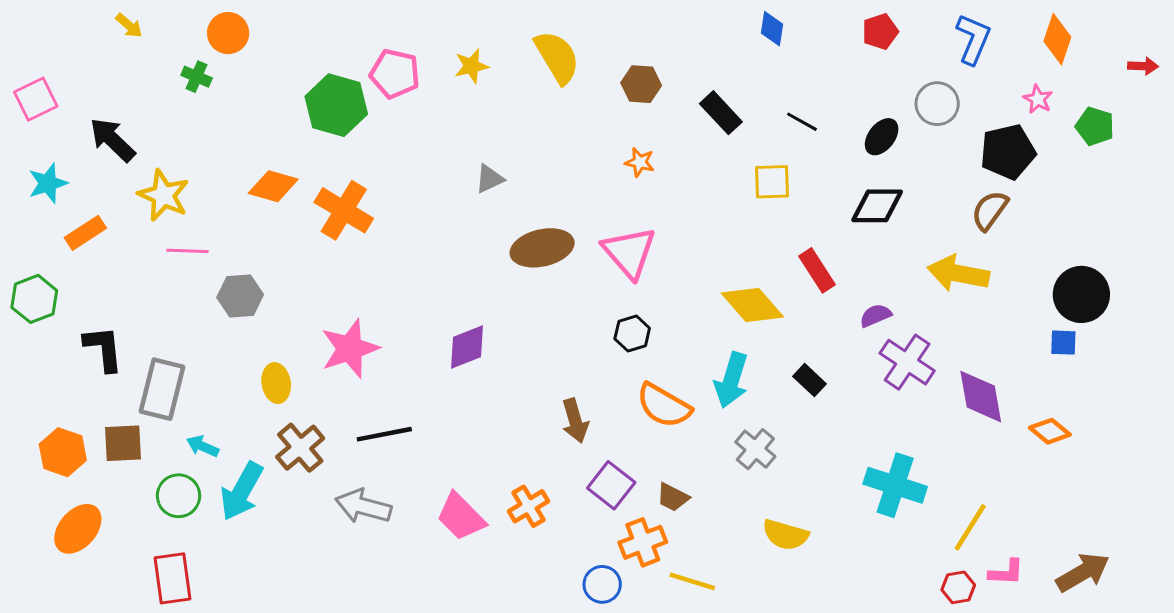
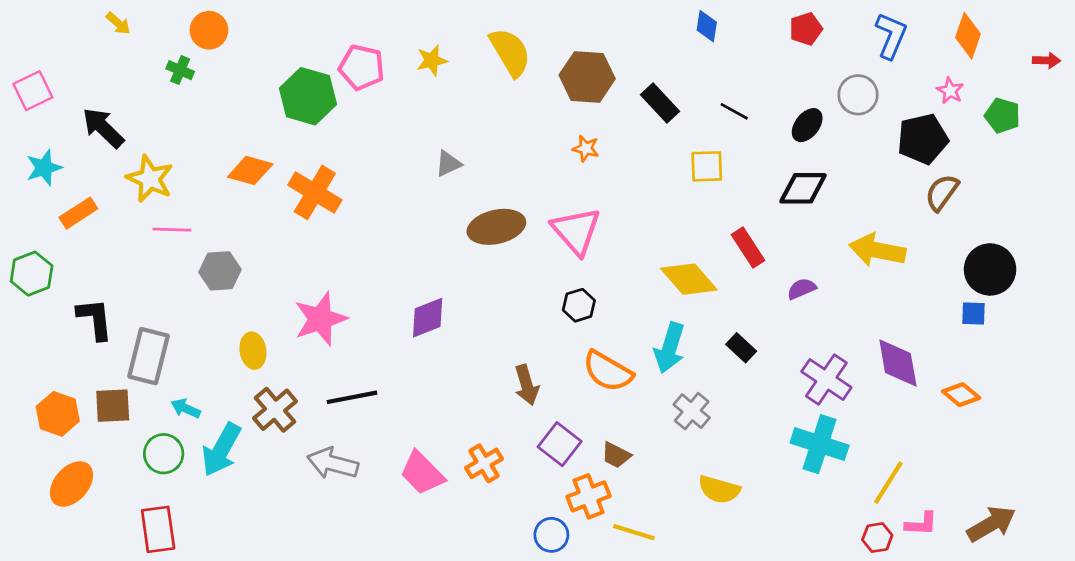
brown hexagon: (641, 84) -> (587, 77), size x1.5
brown semicircle: (990, 210) -> (942, 192), moved
purple cross: (907, 362) -> (826, 379), moved

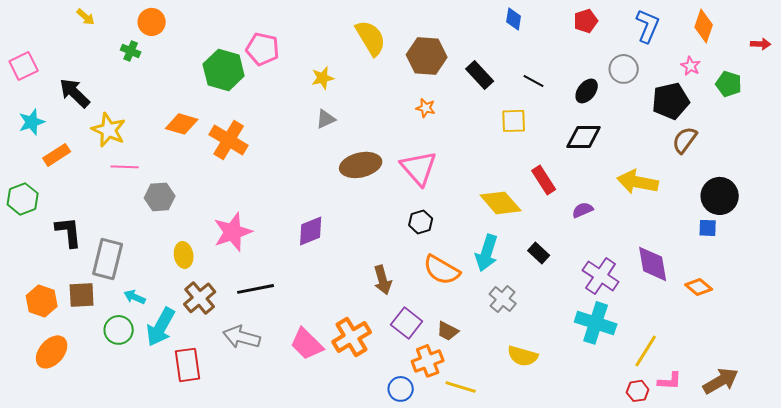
yellow star: (432, 60) -> (323, 78), moved
orange cross: (484, 463) -> (352, 337), size x1.4
red rectangle: (158, 529) -> (188, 365), moved

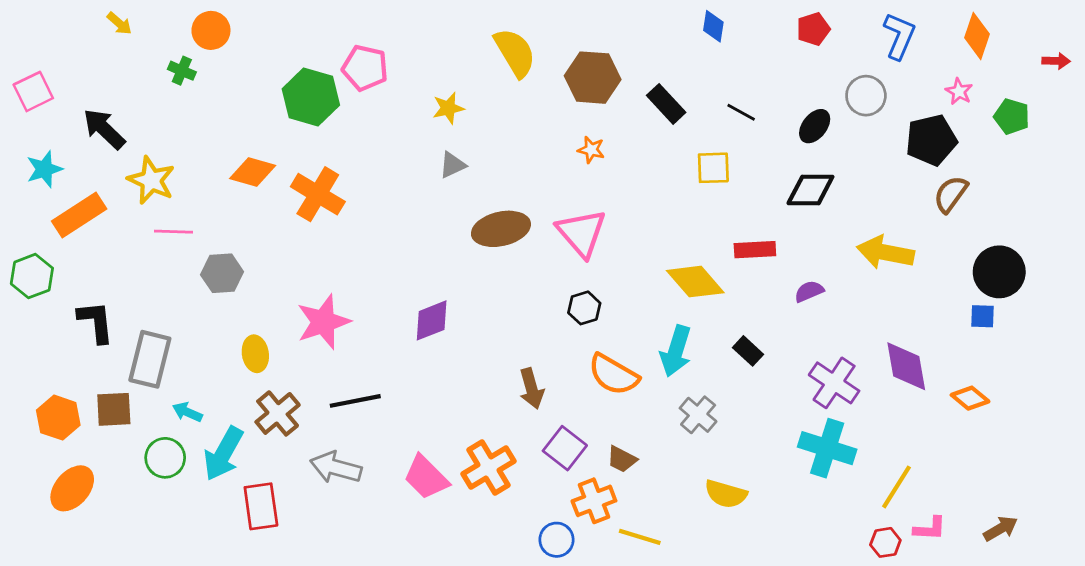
orange rectangle: (57, 155) -> (79, 215), size x1.4
red rectangle: (544, 180) -> (755, 250), turned -60
brown arrow: (721, 381) -> (1001, 529), size x0.7

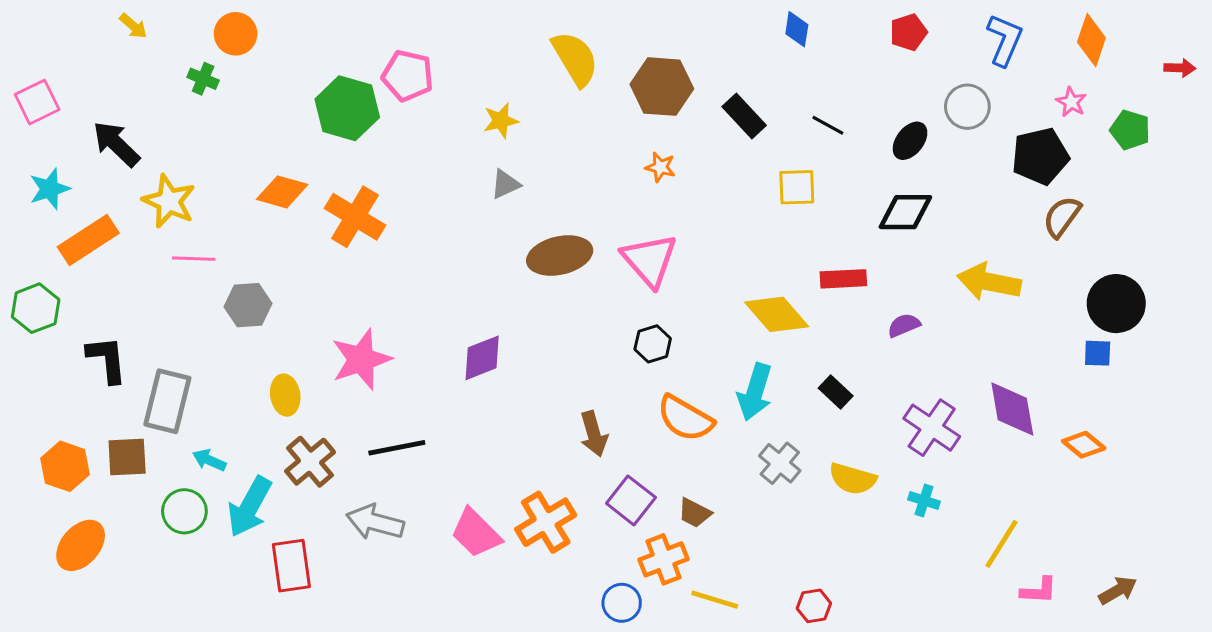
cyan cross: (827, 448) -> (924, 500), size x0.5
yellow semicircle: (726, 494) -> (853, 479), moved
red hexagon: (885, 542) -> (814, 606), moved

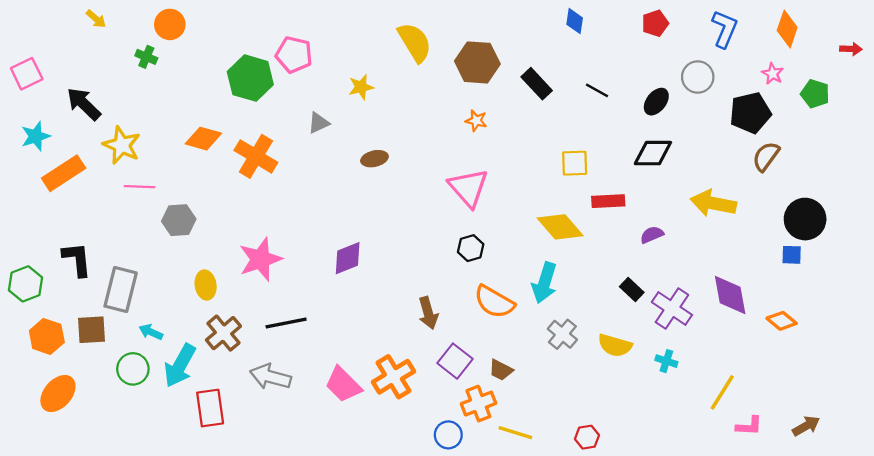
gray triangle: (505, 184) -> (319, 123), moved
yellow square: (797, 187) -> (575, 163), moved
brown ellipse: (560, 256) -> (374, 159), moved, size x0.6
green hexagon: (36, 308) -> (26, 284), moved
black rectangle: (836, 392) -> (632, 289), moved

